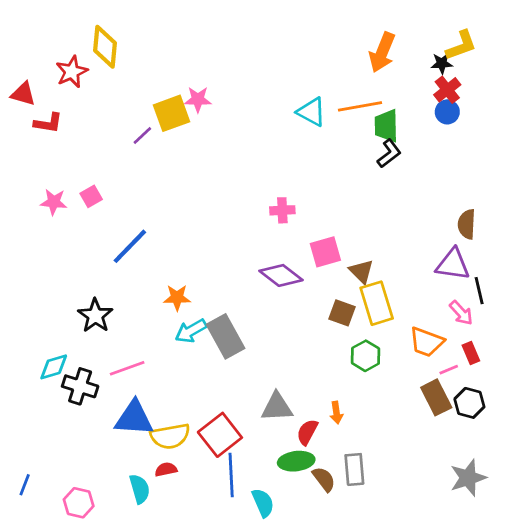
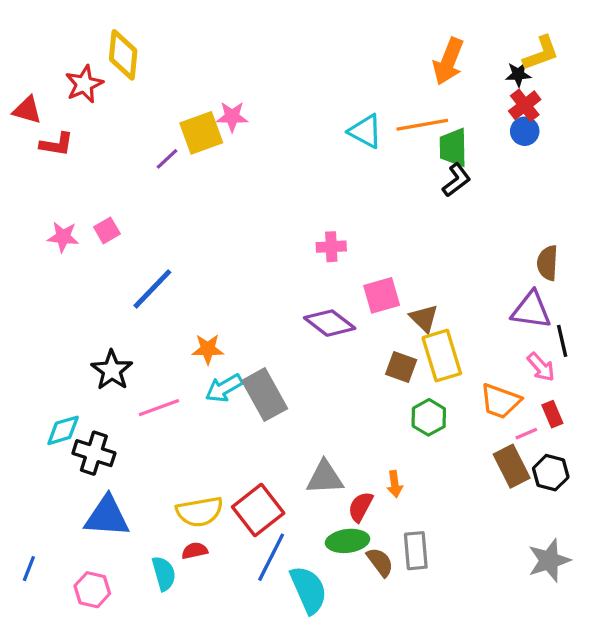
pink line: (127, 368) -> (159, 408), moved
blue triangle: (134, 418) -> (107, 517), moved
blue line: (231, 475) -> (271, 557), turned 30
cyan semicircle: (263, 503) -> (309, 590), size x1.4

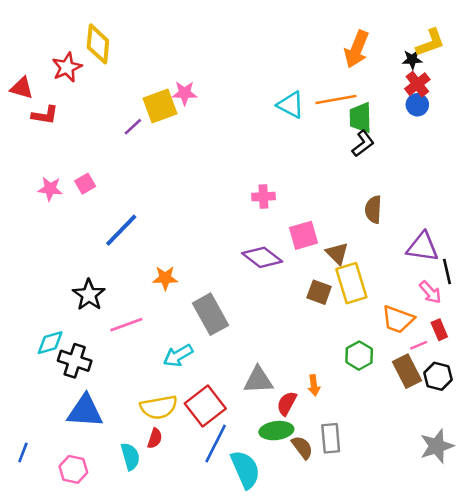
brown semicircle: (547, 263) -> (373, 209), moved
cyan arrow: (224, 388) -> (178, 356), moved
green hexagon: (429, 417) -> (359, 356), moved
red semicircle: (195, 551) -> (155, 438), turned 120

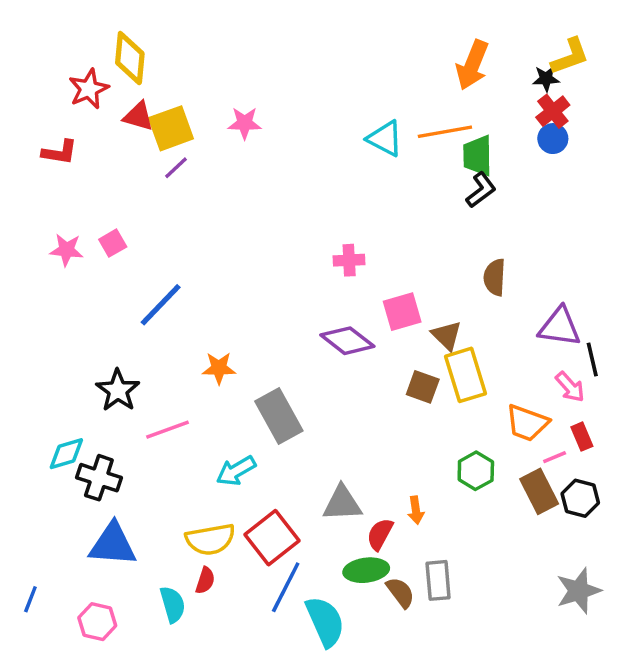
red triangle: (22, 88) -> (138, 116), moved
yellow square: (160, 106) -> (171, 128), moved

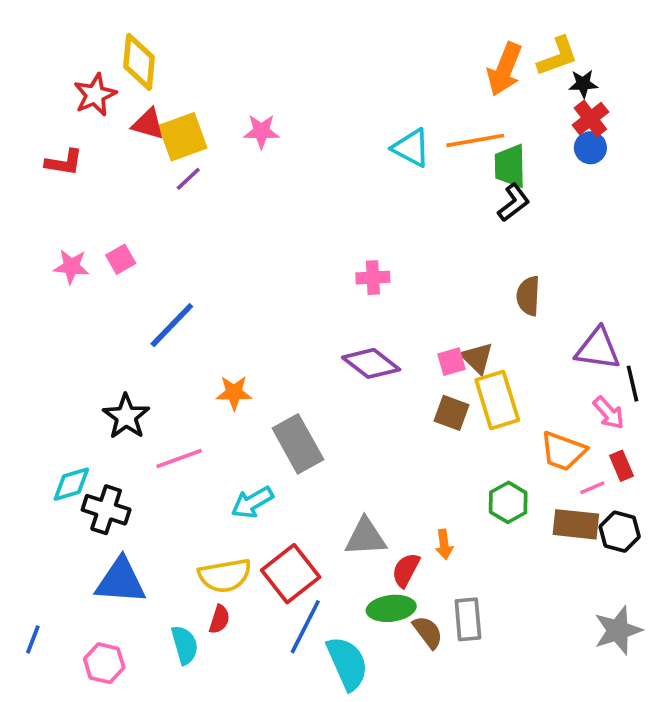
yellow L-shape: (570, 56) -> (558, 56), moved
pink square: (402, 312) -> (451, 362), moved, size x0.7
brown rectangle: (539, 491) -> (576, 524), turned -57

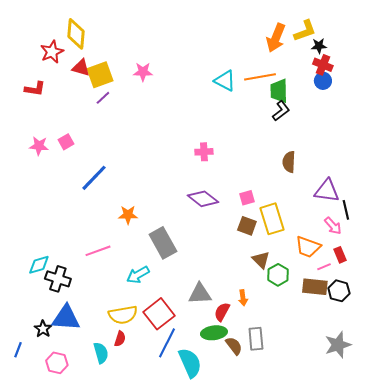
red cross: (590, 119) -> (323, 65), turned -30
brown triangle: (477, 358) -> (261, 260), moved
black star: (126, 416) -> (43, 329), moved, size x0.7

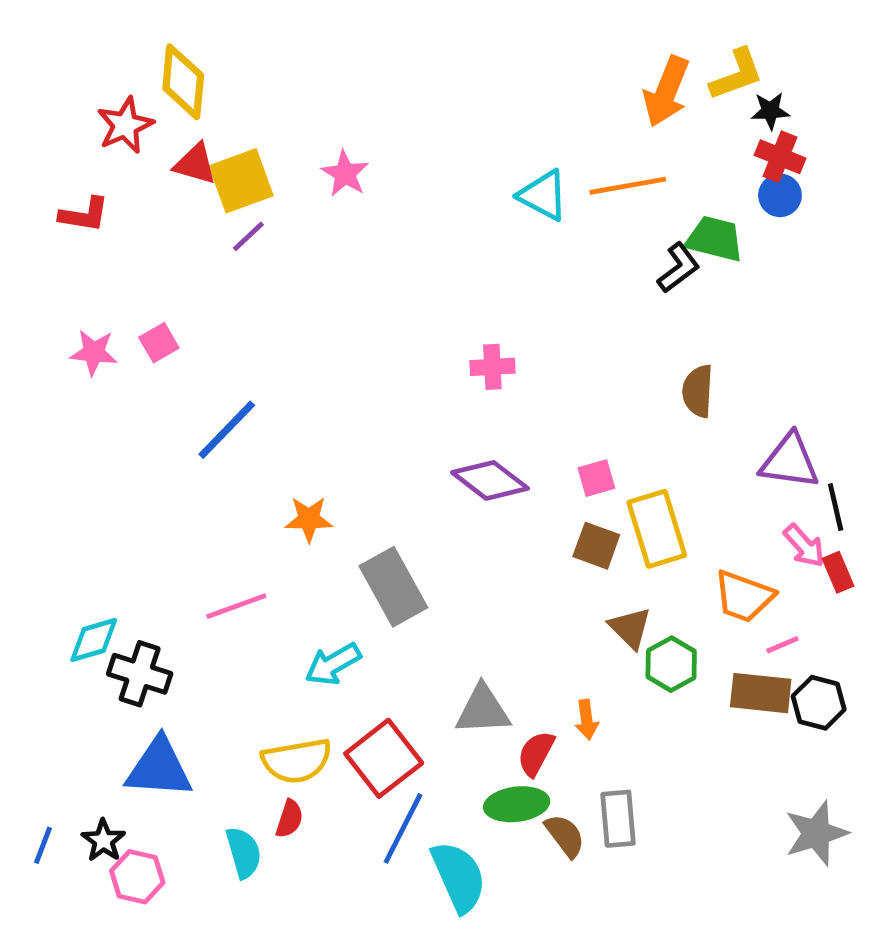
pink star: (143, 72) -> (345, 174), turned 30
green trapezoid: (279, 91) -> (715, 239), moved, turned 105
red rectangle: (340, 255) -> (838, 572), moved
black star: (43, 329) -> (103, 840), moved

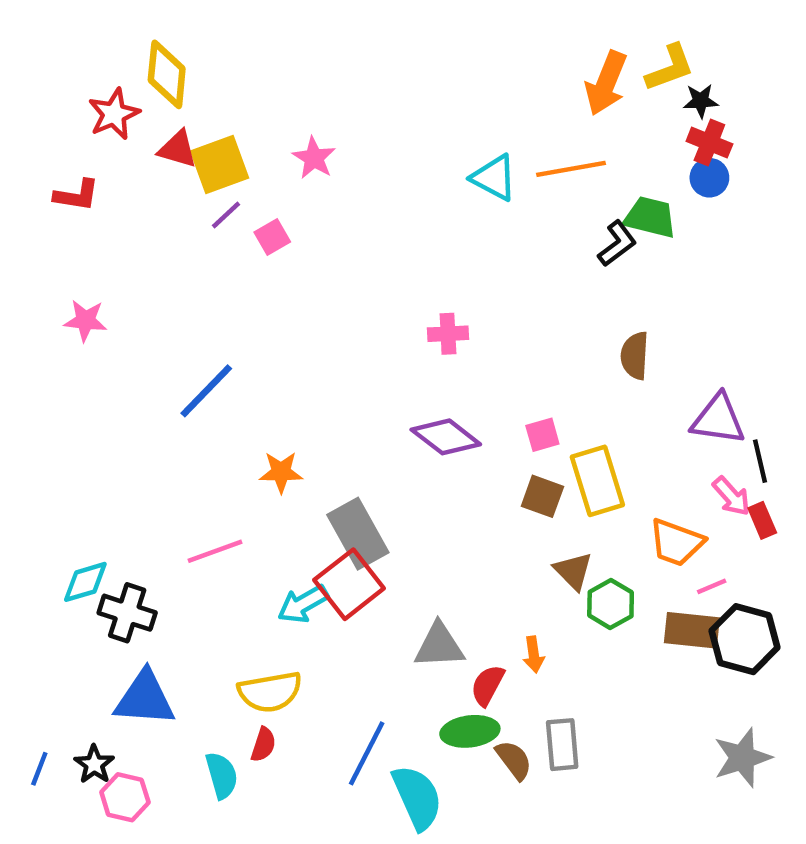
pink square: (159, 343) -> (272, 237), moved
black hexagon: (819, 703) -> (745, 639), size x1.4
red square: (384, 758) -> (349, 584), moved

